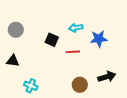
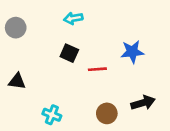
cyan arrow: (76, 28) -> (73, 18), moved
gray circle: (16, 30) -> (16, 28), moved
cyan cross: (31, 86) -> (52, 115), moved

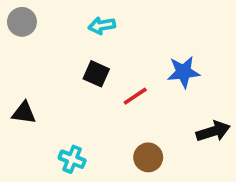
gray circle: (16, 28) -> (22, 22), moved
red line: (97, 69) -> (135, 96), turned -30
black arrow: (143, 103) -> (213, 131), moved

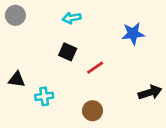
blue star: (183, 72) -> (133, 34), moved
brown circle: (148, 157) -> (92, 111), moved
cyan cross: (72, 159) -> (44, 96), moved, turned -30

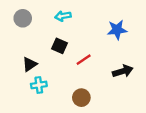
gray circle: (15, 15) -> (23, 18), moved
black triangle: (17, 79) -> (30, 64), moved, turned -42
black arrow: (150, 92) -> (123, 71), moved

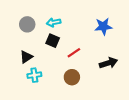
cyan arrow: (63, 16) -> (54, 22), moved
gray circle: (23, 18) -> (27, 24), moved
brown circle: (81, 98) -> (72, 77), moved

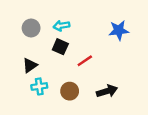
black arrow: (108, 63) -> (107, 91), moved
brown circle: (72, 77) -> (70, 91), moved

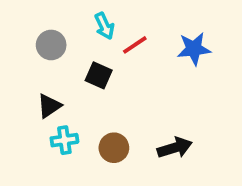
cyan arrow: (61, 26) -> (104, 26), moved, turned -105
red line: (85, 61) -> (135, 45), moved

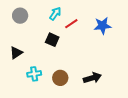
cyan arrow: (104, 26) -> (55, 14), turned -120
gray circle: (51, 45) -> (20, 16), moved
black triangle: (49, 106) -> (16, 53), moved

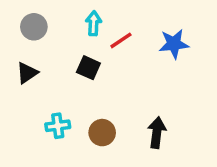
cyan arrow: (55, 14) -> (94, 23), turned -32
black triangle: (16, 53) -> (27, 73), moved
black arrow: (92, 78) -> (157, 133), turned -66

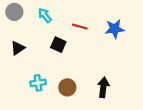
cyan arrow: (94, 23) -> (45, 15), moved, turned -42
gray circle: (34, 27) -> (14, 12), moved
red line: (121, 40) -> (80, 27), turned 49

